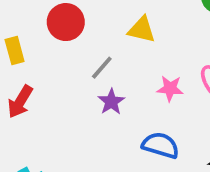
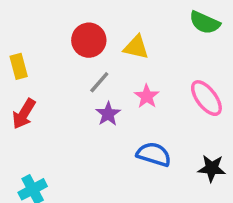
red circle: (66, 22) -> (89, 40), moved
pink star: (170, 88) -> (147, 96), moved, turned 30

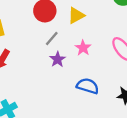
yellow triangle: (136, 47) -> (76, 15), turned -42

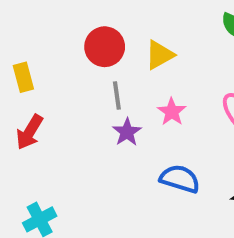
gray line: (52, 39) -> (117, 95), turned -49

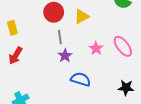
pink star: (172, 112) -> (96, 48), moved
blue semicircle: (180, 179) -> (81, 79), moved

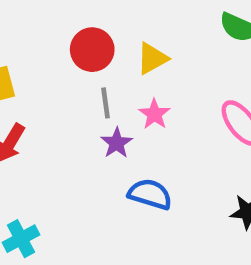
pink star: (96, 48) -> (154, 114), moved

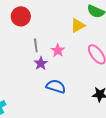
red circle: (92, 50) -> (21, 16), moved
yellow triangle: (152, 58) -> (78, 25), moved

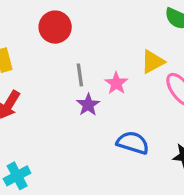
yellow triangle: (78, 25) -> (153, 62), moved
blue semicircle: (56, 86) -> (133, 143), moved

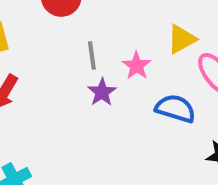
blue semicircle: (133, 143) -> (175, 109), moved

